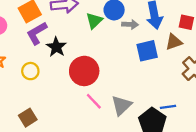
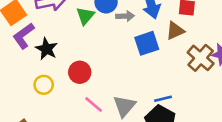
yellow circle: (30, 71) -> (44, 85), moved
red circle: (84, 71) -> (80, 72), size x0.7
blue line: (168, 107) -> (163, 99), moved

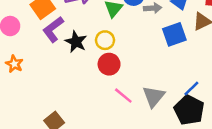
yellow circle: (44, 85) -> (105, 40), moved
blue line: (163, 99) -> (191, 89), turned -30

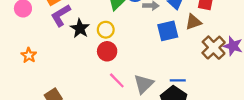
orange star: (14, 64) -> (29, 55), moved
blue line: (191, 89) -> (178, 80), turned 40

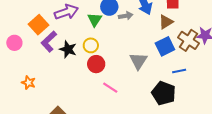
blue square: (168, 31) -> (165, 46), moved
blue line: (178, 80) -> (179, 71), moved
gray triangle: (144, 84) -> (138, 61), moved

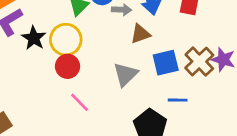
brown triangle: (166, 22) -> (140, 34), moved
yellow circle: (91, 45) -> (66, 40), size x1.5

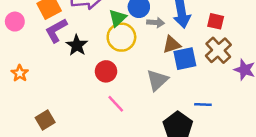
yellow circle: (66, 40) -> (121, 37), moved
brown cross: (199, 62) -> (218, 50), moved
blue square: (166, 63) -> (185, 59), moved

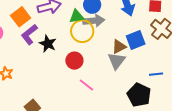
green triangle: (118, 18) -> (77, 16), turned 42
gray arrow: (156, 23) -> (94, 21), moved, size x1.5
brown triangle: (172, 45) -> (119, 47), moved

